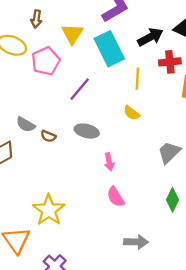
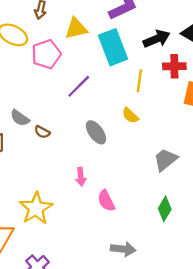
yellow triangle: (72, 34) -> (76, 28), turned 40
gray ellipse: (87, 131) -> (96, 132), moved, turned 35
pink arrow: (109, 162) -> (81, 177), moved

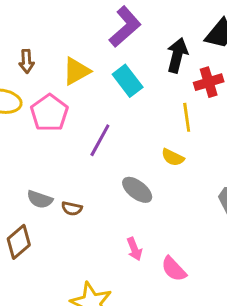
black arrow: (156, 39) -> (177, 55), turned -36
cyan rectangle: (113, 47) -> (128, 81), size x0.7
yellow line: (139, 81) -> (187, 117), moved

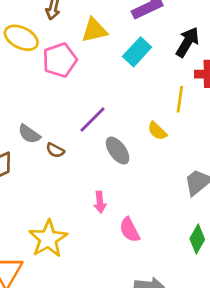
cyan rectangle: (128, 81) -> (137, 52), turned 64
purple line: (100, 140) -> (93, 119), moved

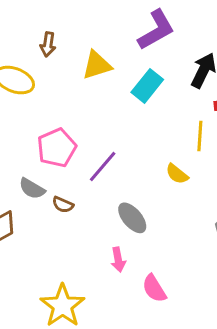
pink pentagon: (60, 60) -> (57, 148), moved
gray ellipse: (118, 151) -> (132, 218), moved

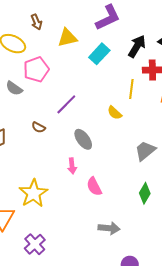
brown arrow: (48, 44) -> (36, 22), turned -35
pink pentagon: (57, 148) -> (36, 69), moved
gray semicircle: (32, 189) -> (14, 88), moved

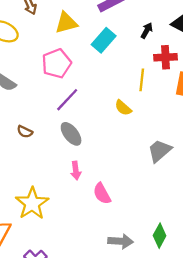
black arrow: (137, 46) -> (147, 30), size x0.6
pink pentagon: (36, 69) -> (57, 63), moved
brown semicircle: (38, 127) -> (25, 132), moved
gray ellipse: (83, 139) -> (71, 134), moved
green diamond: (145, 193) -> (160, 236), moved

